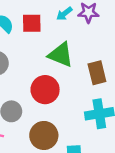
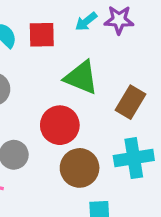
brown rectangle: (97, 73) -> (131, 102), turned 45
brown circle: (44, 135) -> (80, 168), moved

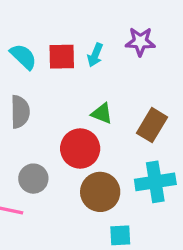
cyan arrow: (86, 22) -> (95, 55), moved, turned -30
green triangle: (81, 77) -> (102, 113), moved, size x0.6

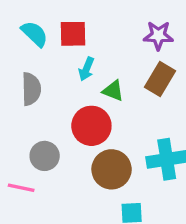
purple star: (140, 42) -> (158, 35), moved
cyan arrow: (95, 55) -> (86, 69), moved
brown rectangle: (152, 125) -> (160, 79), moved

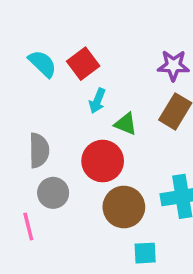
red square: (73, 34) -> (83, 64), turned -36
gray semicircle: (31, 89) -> (39, 150), moved
pink line: (21, 188) -> (28, 226), turned 64

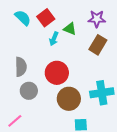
green triangle: (126, 124) -> (70, 29), moved
pink line: (28, 226) -> (15, 121), moved, turned 63

